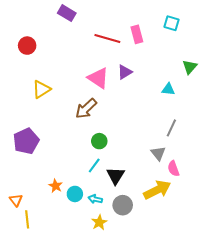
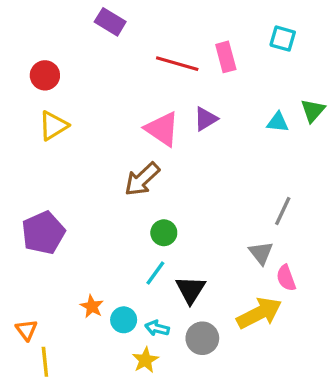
yellow triangle: (41, 89) -> (53, 126), moved
cyan triangle: (168, 89) -> (278, 122), moved
yellow star: (99, 222) -> (145, 360), moved

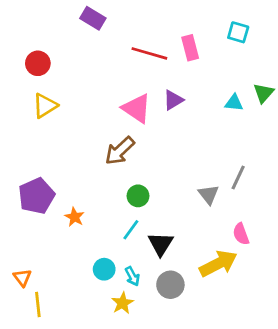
gray triangle: (261, 253) -> (209, 194), moved
orange star: (92, 306) -> (75, 217), moved
cyan arrow: (157, 328) -> (132, 276), turned -132

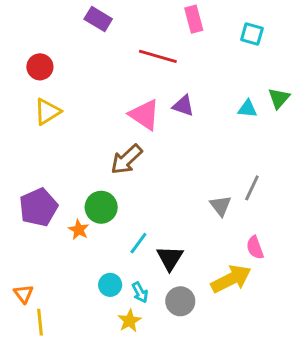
pink rectangle: (190, 48) -> (194, 19), moved
purple triangle: (173, 100) -> (183, 106), turned 50
green circle: (138, 196) -> (101, 207), moved, size x1.4

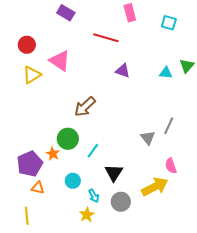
pink triangle: (144, 115) -> (60, 61), moved
purple pentagon: (38, 207) -> (30, 164), moved
cyan line: (138, 243) -> (93, 151), moved
cyan circle: (110, 285) -> (73, 181), moved
orange triangle: (23, 294) -> (38, 188), moved, turned -40

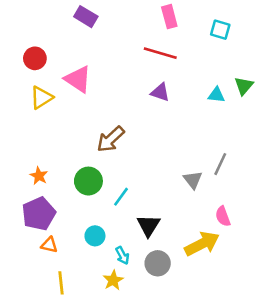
red line: (106, 38) -> (160, 53), moved
orange star: (53, 154) -> (39, 176), moved
yellow line: (27, 216) -> (61, 283), moved

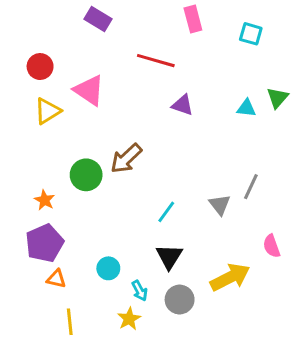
red line: (160, 53) -> (156, 61), moved
green circle: (88, 181) -> (86, 175), moved
cyan line: (121, 197) -> (166, 212), moved
pink semicircle: (223, 216) -> (272, 246), moved

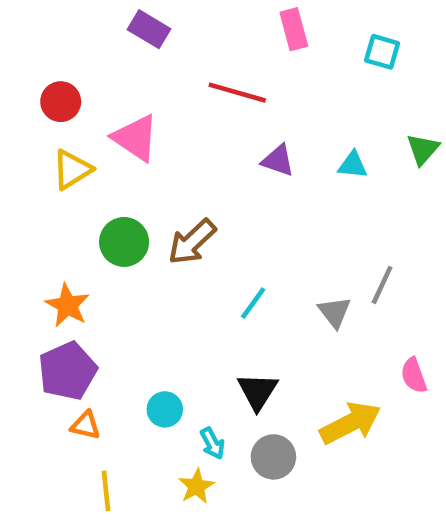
cyan triangle: (246, 108) -> (353, 165), moved
green circle: (86, 175) -> (124, 242), moved
orange star: (45, 200) -> (67, 305), size x1.4
cyan line: (166, 212) -> (253, 303), moved

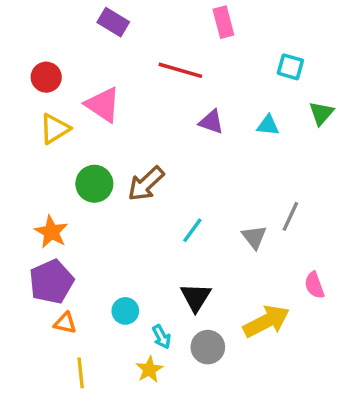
cyan square: (382, 52) -> (290, 67), moved

